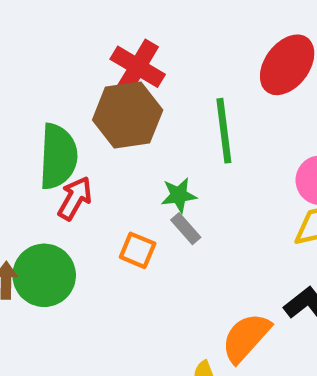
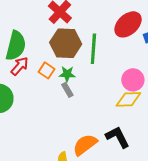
brown hexagon: (128, 115) -> (66, 43), moved
orange square: (138, 250) -> (47, 70), moved

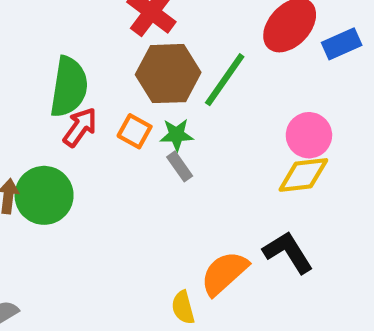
green line: (93, 49) -> (225, 80), turned 36

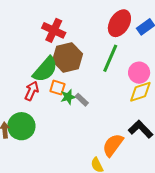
green line: (225, 80) -> (110, 58), moved
green semicircle: (69, 87) -> (45, 69), moved, turned 44
green star: (177, 135) -> (68, 97), moved

